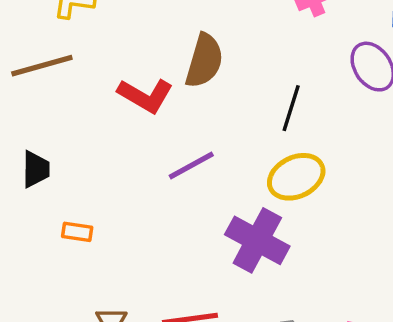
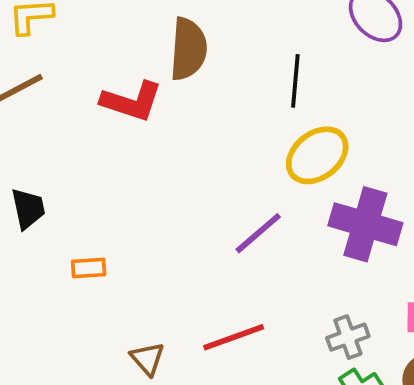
purple line: (191, 165) -> (258, 233), moved
purple cross: (257, 240) -> (365, 224), moved

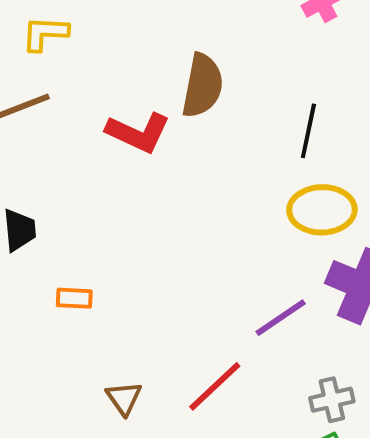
yellow ellipse: (317, 155) -> (322, 210), turned 30
purple line: (258, 233) -> (281, 318), moved
red line: (234, 337) -> (215, 386), turned -30

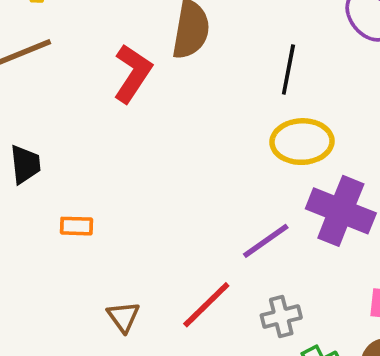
red L-shape: (138, 132) -> (133, 73), turned -80
gray cross: (332, 400) -> (281, 316), moved

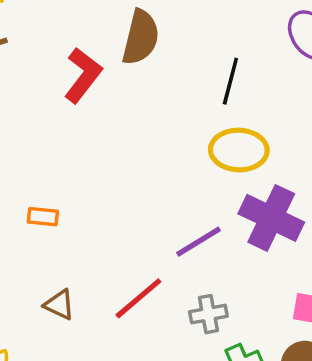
orange rectangle: (76, 226) -> (43, 217), moved
brown triangle: (123, 317) -> (59, 305), turned -32

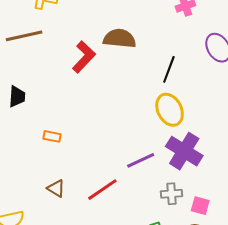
brown semicircle: (141, 37) -> (120, 39), turned -104
yellow ellipse: (239, 150) -> (170, 110), turned 56
gray cross: (208, 314) -> (171, 194), moved

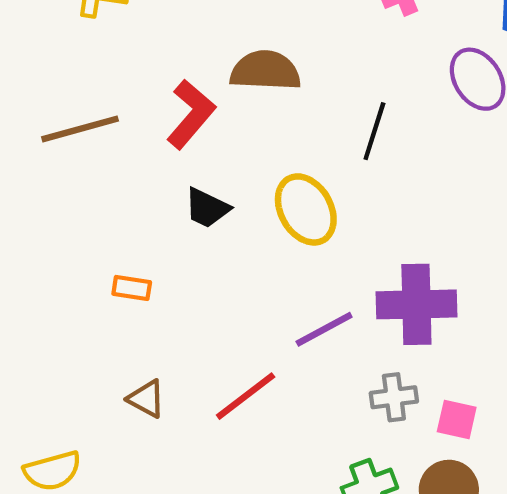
brown line: (24, 36) -> (80, 129), moved
black trapezoid: (17, 96) -> (207, 208), moved, turned 115
yellow ellipse: (170, 110) -> (306, 209), moved
purple cross: (184, 151) -> (416, 304), turned -30

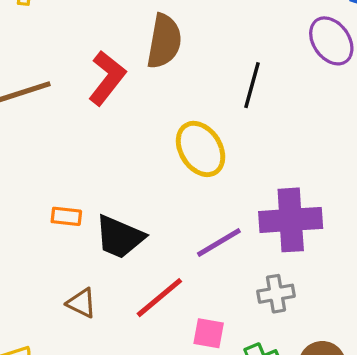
brown semicircle: (265, 71) -> (164, 41), turned 100
black trapezoid: (207, 208) -> (120, 237), moved, size x1.4
pink square: (457, 419) -> (209, 333), moved

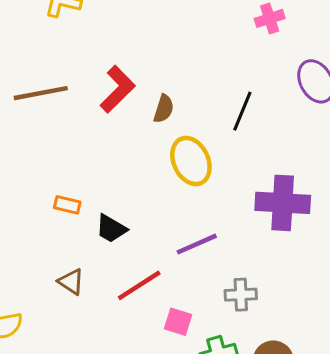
brown semicircle: (164, 41) -> (164, 109), moved, size x0.6
purple cross: (291, 220) -> (283, 203), moved
black trapezoid: (120, 237) -> (111, 229), size x0.7

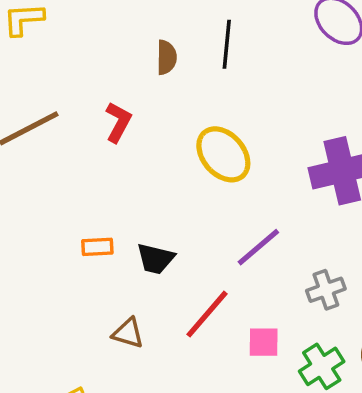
red L-shape: (118, 89) -> (118, 122), moved, size x0.7
brown semicircle: (164, 109) -> (167, 57), moved
black line: (242, 111) -> (227, 44), moved

